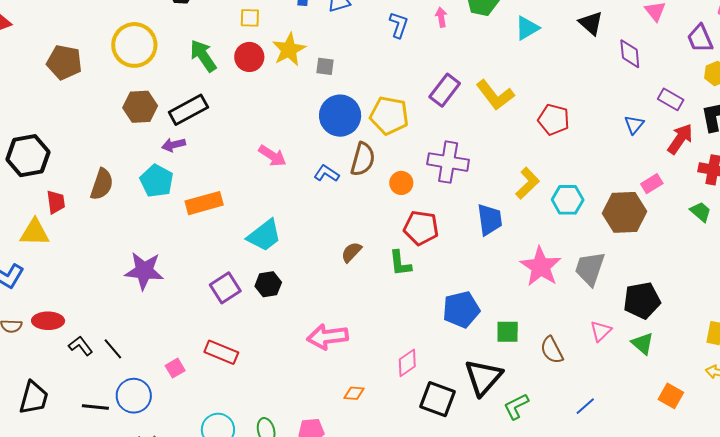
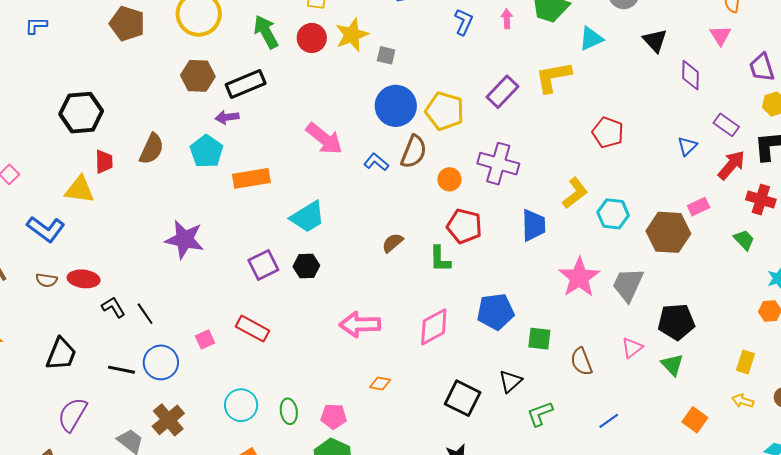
yellow L-shape: (495, 95) -> (553, 77), moved, turned 111
pink arrow: (272, 156) -> (324, 139), size x1.4
pink diamond: (407, 363) -> (434, 327), moved, size x1.4
black triangle: (483, 377) -> (510, 381), size x0.6

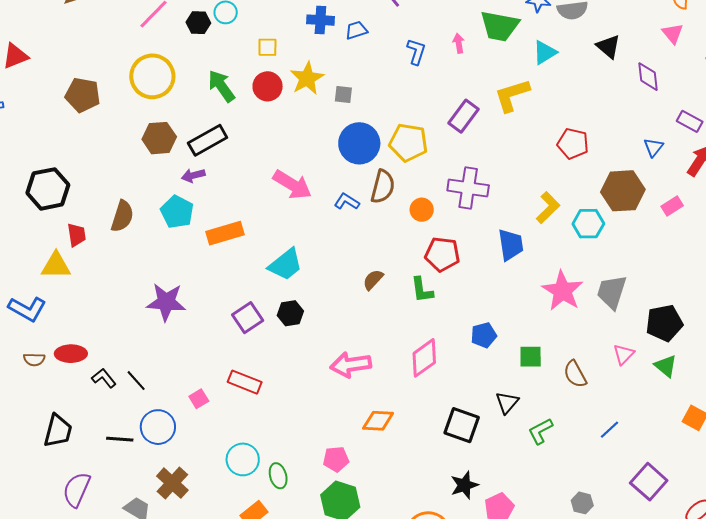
brown hexagon: (668, 232) -> (623, 191), moved
blue pentagon: (496, 312) -> (484, 335), size x0.7
orange diamond: (380, 383) -> (378, 421), size x1.5
green ellipse: (289, 411) -> (278, 476), moved

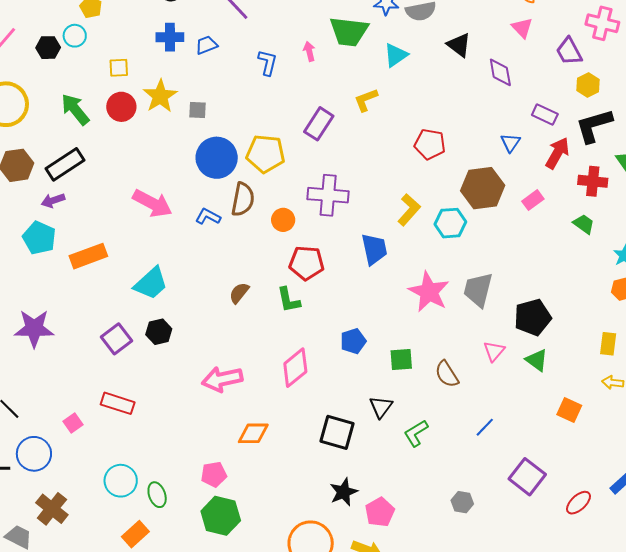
yellow L-shape: (512, 95) -> (366, 100), size x0.7

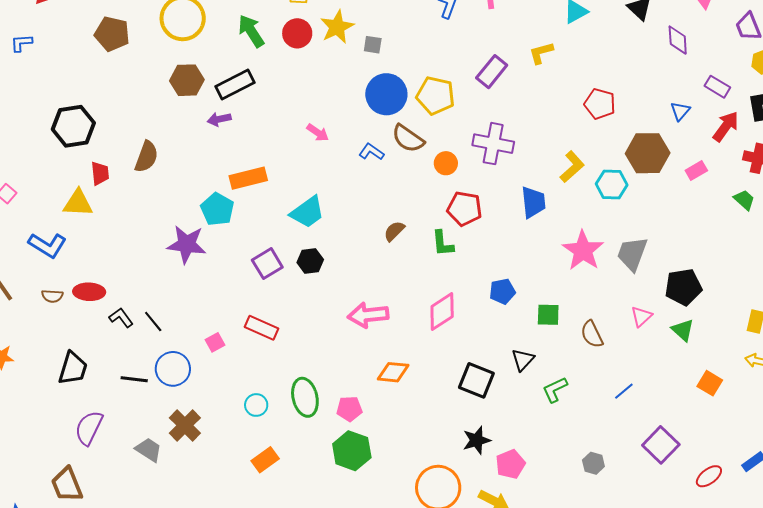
brown semicircle: (243, 199) -> (408, 139), turned 108
pink arrow: (152, 203) -> (318, 133), size x0.6
cyan pentagon: (39, 238) -> (217, 209), moved
cyan circle: (121, 481) -> (256, 405), size x0.7
green ellipse: (157, 495) -> (305, 397), moved, size x1.5

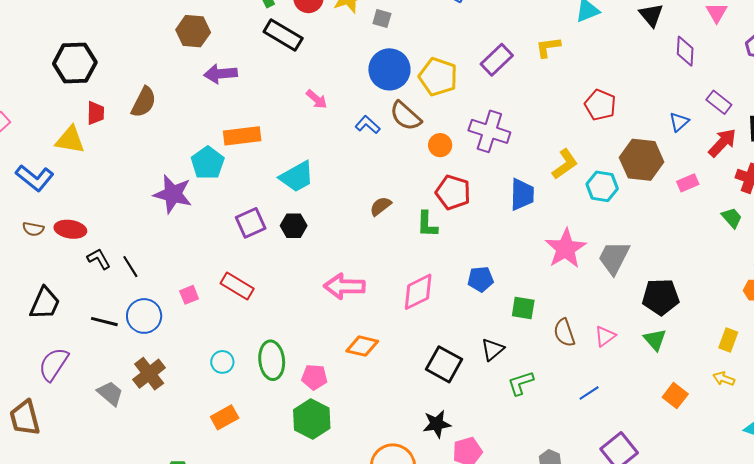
black rectangle: (235, 85) -> (283, 35), moved, turned 51
purple arrow: (219, 119) -> (220, 74), size x1.4
pink triangle: (641, 317) -> (605, 336), moved

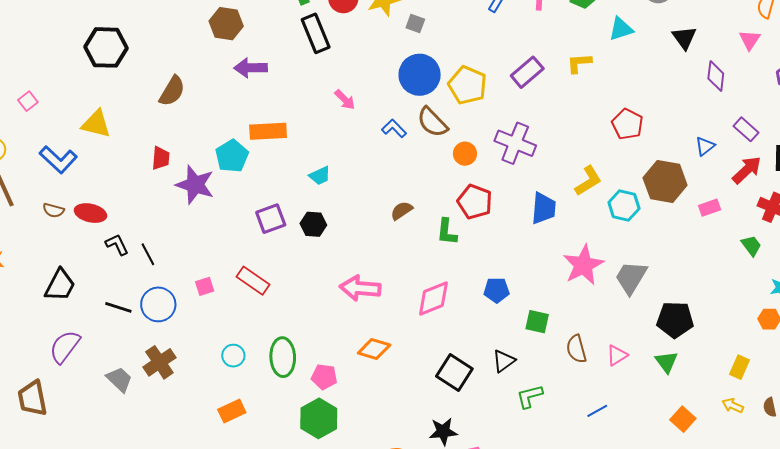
black rectangle: (283, 35) -> (316, 33), turned 33
red trapezoid: (96, 113) -> (161, 158), moved
cyan trapezoid: (297, 177) -> (320, 176), size x0.6

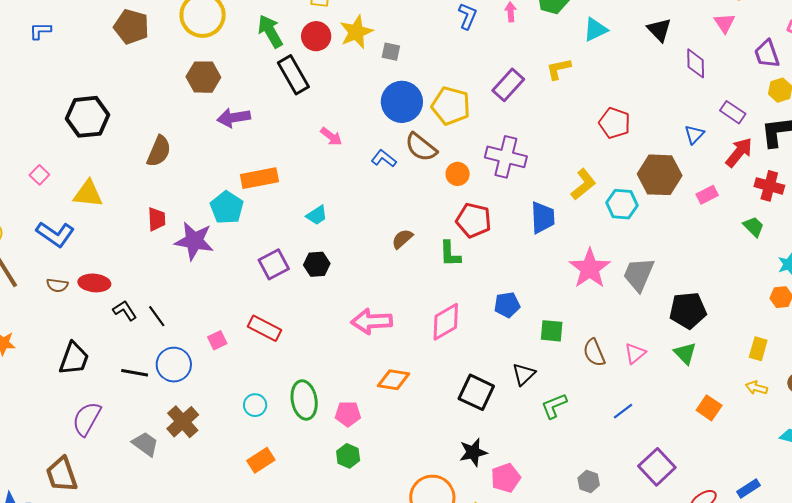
pink square: (28, 101) -> (39, 175), moved
green hexagon: (319, 418) -> (348, 456), size x0.6

